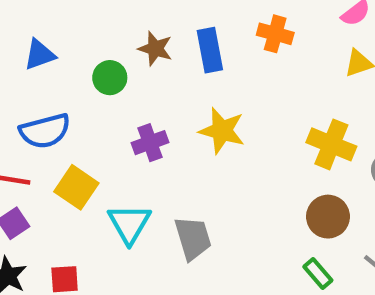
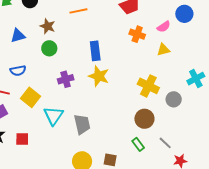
orange cross: (275, 34) -> (137, 34), moved
brown star: (155, 49) -> (48, 26), moved
blue rectangle: (210, 50) -> (95, 51), moved
blue semicircle: (45, 131) -> (18, 71), size x0.7

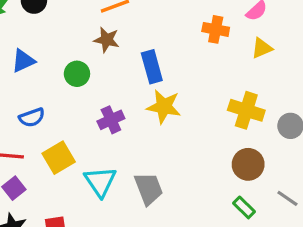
brown star: (48, 26) -> (107, 40), moved
yellow square: (31, 97) -> (59, 158), turned 30

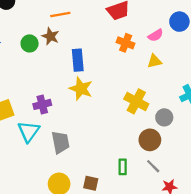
green circle: (77, 74) -> (30, 43), moved
purple cross: (111, 120) -> (42, 104), moved
brown circle: (248, 164) -> (150, 140), moved
green rectangle: (244, 207) -> (123, 167), turned 35

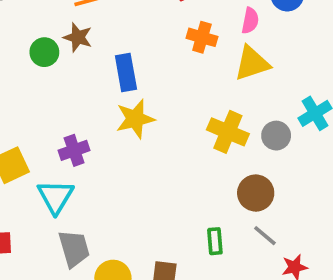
pink semicircle: (156, 35) -> (250, 21), turned -42
yellow triangle: (154, 61) -> (252, 63), size x1.5
yellow star: (81, 89) -> (135, 119), turned -30
gray circle: (164, 117) -> (276, 136), moved
gray trapezoid: (60, 142) -> (74, 249), moved

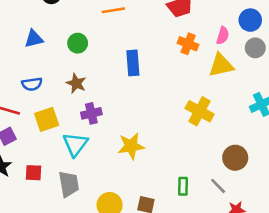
brown star: (78, 37) -> (76, 83), moved
yellow star: (135, 119) -> (131, 146), moved
gray circle: (276, 136) -> (255, 48), moved
brown circle: (256, 193) -> (235, 158), moved
gray trapezoid: (74, 249) -> (69, 184), moved

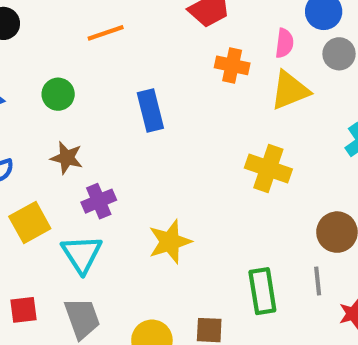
green rectangle: (183, 186) -> (262, 291), size x1.5
gray line: (218, 186) -> (318, 281), turned 48

